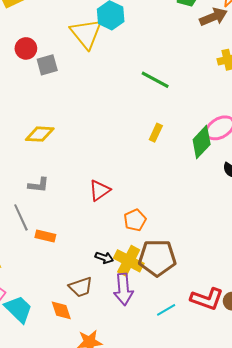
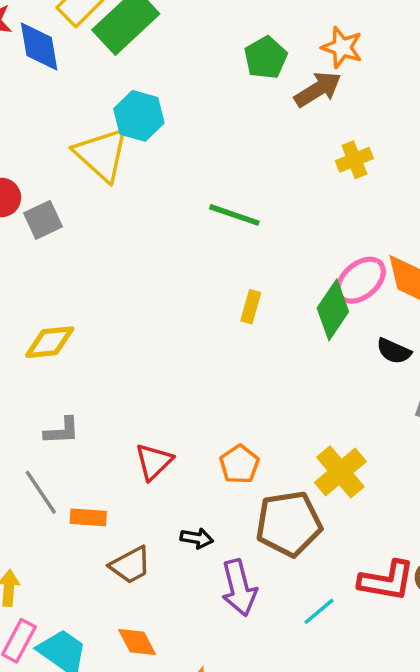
red triangle: (100, 190) -> (154, 462), moved
yellow cross: (129, 261) -> (340, 472), moved, turned 32
brown trapezoid: (81, 287) -> (130, 565), moved

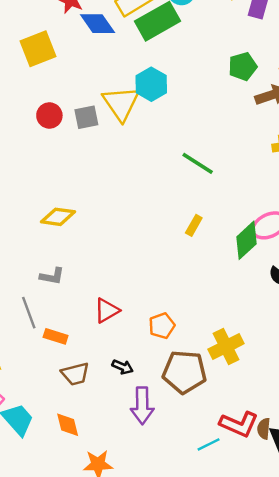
blue diamond: (39, 46) -> (98, 24), turned -39
gray square: (43, 220) -> (86, 117), moved
cyan line: (319, 611) -> (209, 444), moved

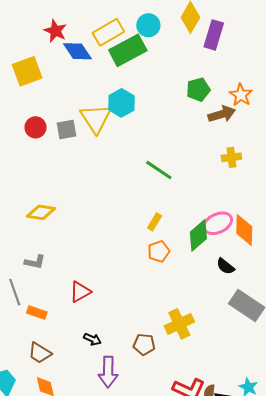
orange pentagon: (162, 326) -> (159, 251), moved
brown pentagon: (184, 372) -> (144, 344), size x0.6
brown trapezoid: (75, 374) -> (40, 353), moved, turned 45

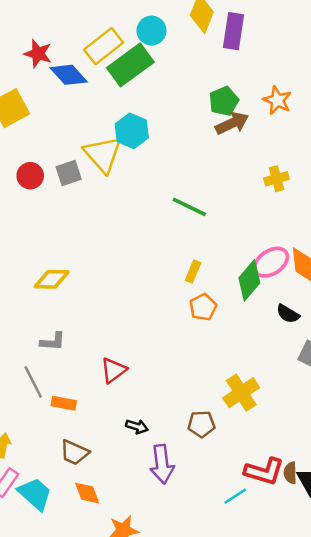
brown arrow: (222, 114) -> (232, 123), moved

